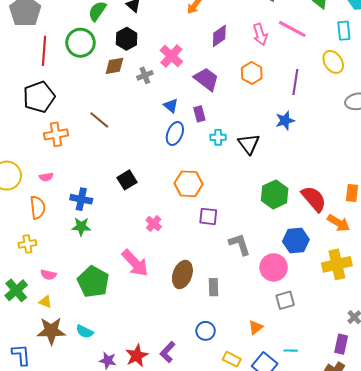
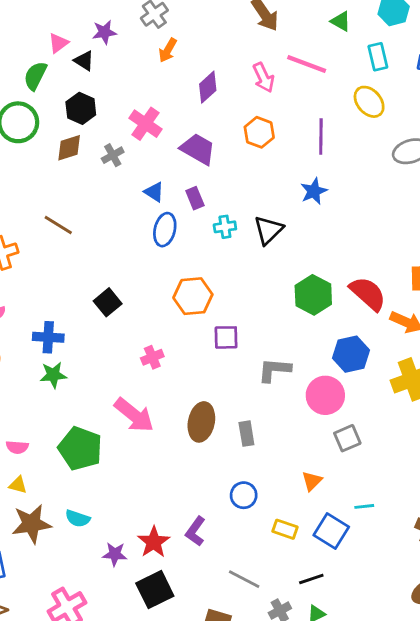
black triangle: (249, 144) -> (268, 230), turned 30
pink cross: (154, 224) -> (152, 357), turned 35
gray L-shape: (240, 244) -> (274, 370), turned -60

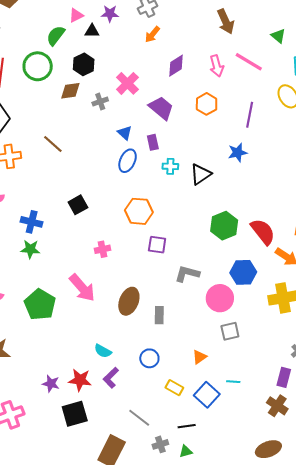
black triangle: (84, 61) -> (92, 31), turned -42
cyan semicircle: (78, 519) -> (103, 351), moved
red star: (154, 542) -> (80, 380), turned 30

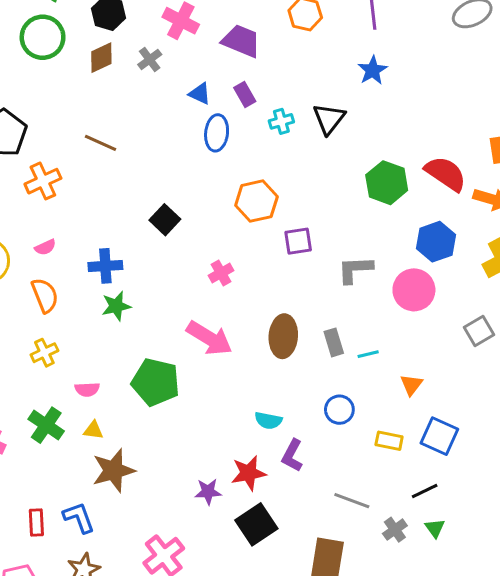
gray square: (230, 331) -> (479, 331), moved
cyan line: (233, 382) -> (368, 354), moved
green triangle: (186, 451) -> (435, 528), turned -32

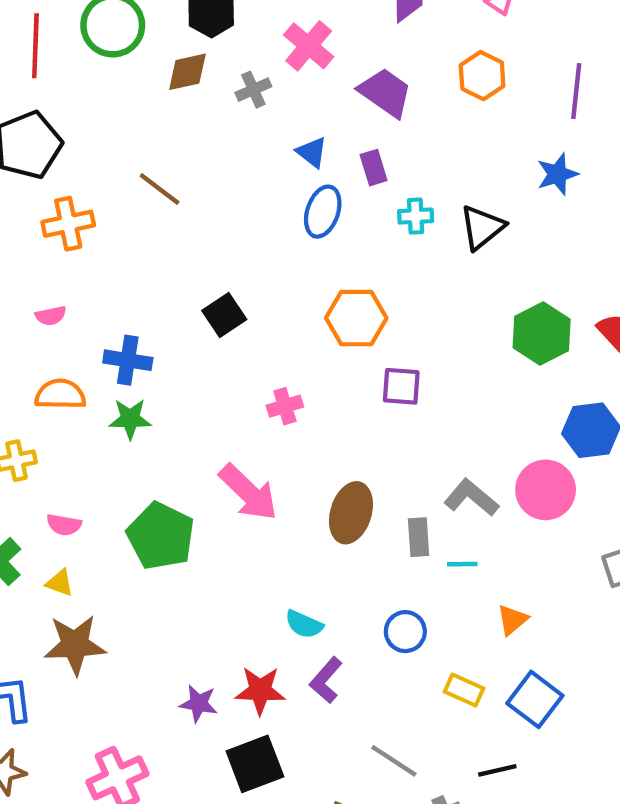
gray L-shape: (355, 270) -> (471, 498), moved, turned 30
orange semicircle: (45, 295) -> (60, 394), moved, turned -80

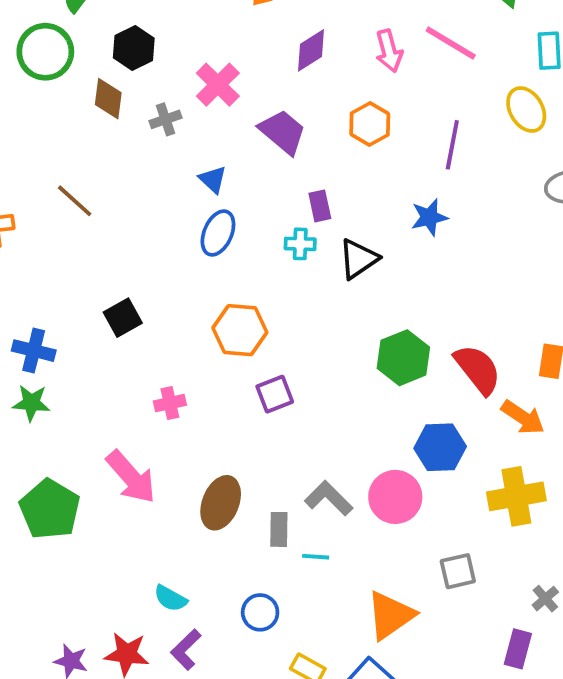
brown diamond: (187, 72) -> (108, 99), turned -75
purple rectangle: (374, 168) -> (320, 206), moved
purple square: (401, 386) -> (275, 394), turned -30
orange triangle: (512, 620) -> (390, 615), moved, size x1.8

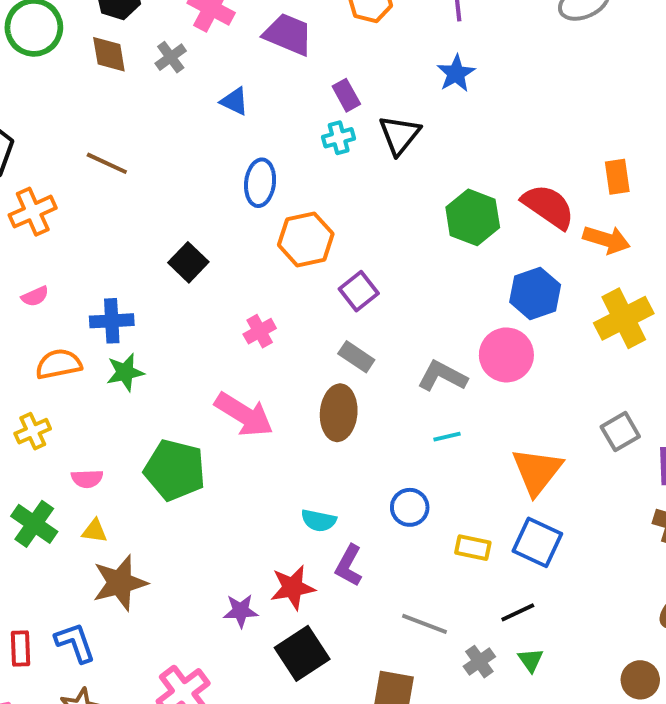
blue ellipse: (218, 233) -> (260, 183), moved
gray rectangle: (279, 529) -> (356, 357), moved, turned -40
gray square: (458, 571) -> (620, 432), moved

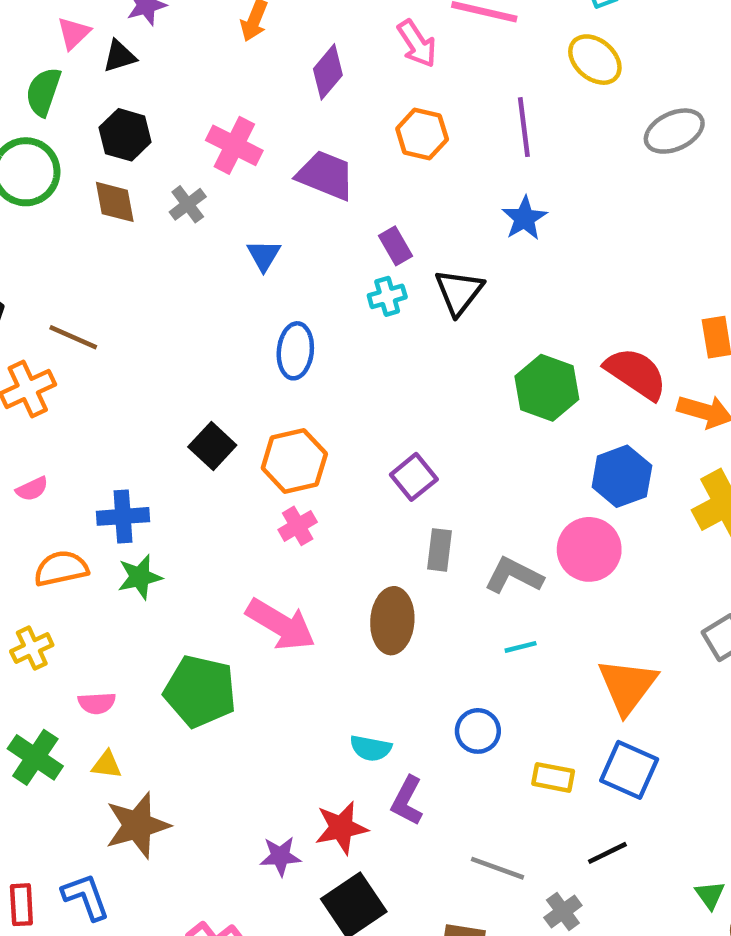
blue triangle: (234, 101) -> (264, 255), turned 36
brown line: (107, 163) -> (73, 337), moved
orange hexagon: (306, 239) -> (294, 461), moved
gray rectangle: (356, 357) -> (440, 550), moved, turned 64
green triangle: (531, 660) -> (710, 895), moved

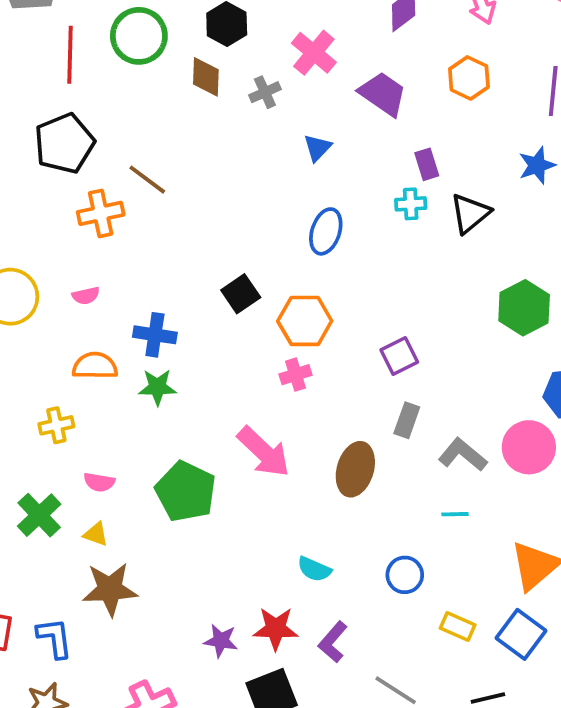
purple L-shape: (407, 801) -> (333, 642), moved

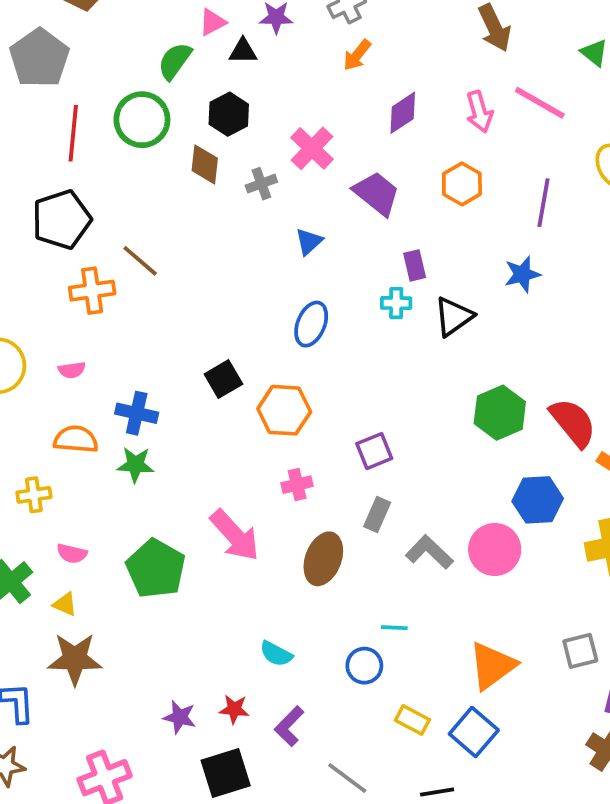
pink cross: (296, 375) -> (297, 485), moved
cyan line: (455, 514) -> (394, 628), moved
red star: (276, 629) -> (234, 709), size x0.7

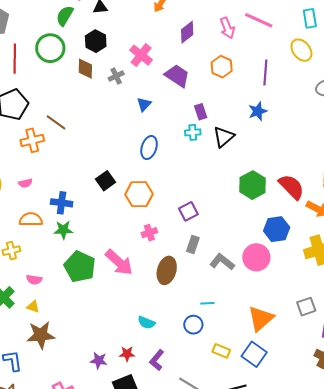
green pentagon: (156, 569) -> (80, 267), moved

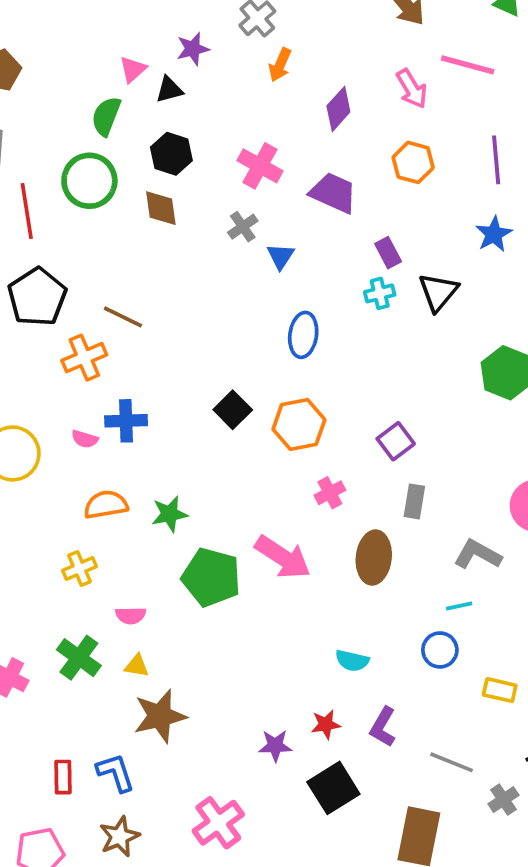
gray cross: (116, 76) -> (243, 227), moved
pink semicircle: (25, 183) -> (85, 439), turned 40
blue cross: (62, 203) -> (126, 421), moved
gray L-shape: (222, 262) -> (478, 554), moved

